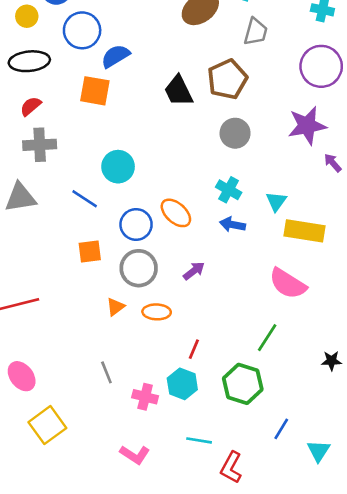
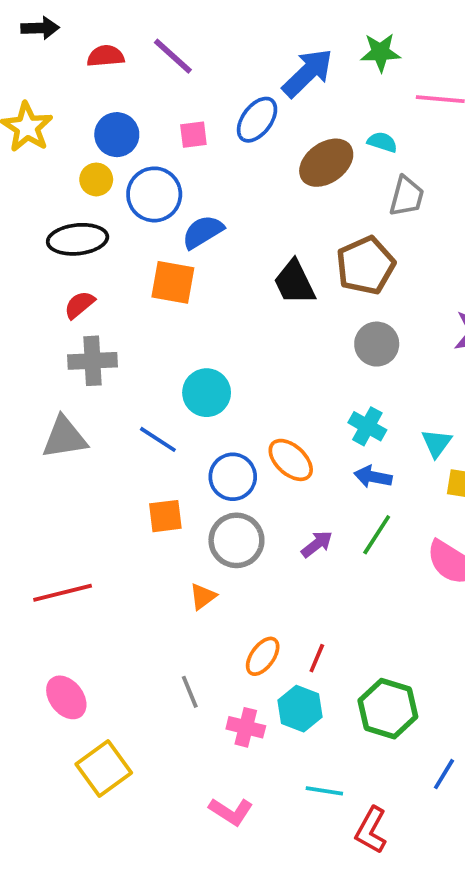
yellow circle: (27, 16) -> (96, 179), moved
orange ellipse: (157, 312) -> (263, 656), moved, turned -56
green line: (267, 338) -> (377, 535), moved

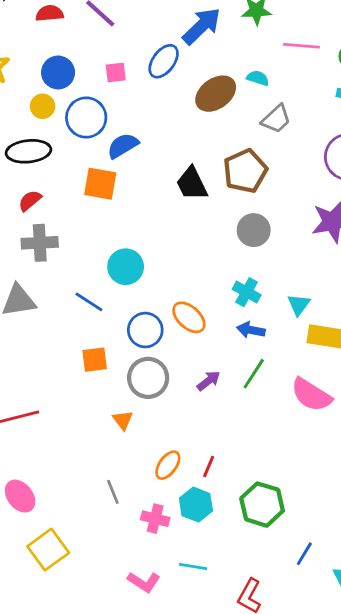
gray trapezoid: (407, 196) -> (276, 119), turned 32
orange triangle: (203, 596) -> (123, 420), turned -30
cyan line: (324, 791) -> (193, 566), moved

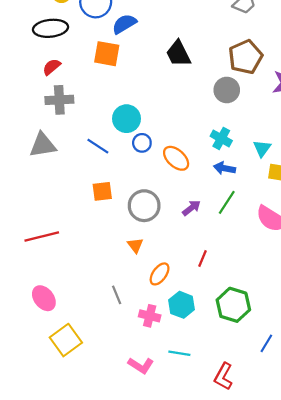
brown pentagon: (245, 171) -> (245, 57), moved
blue circle: (145, 330) -> (142, 143), moved, size x0.7
orange triangle: (123, 420) -> (135, 245), moved
red line: (209, 467) -> (203, 259), moved

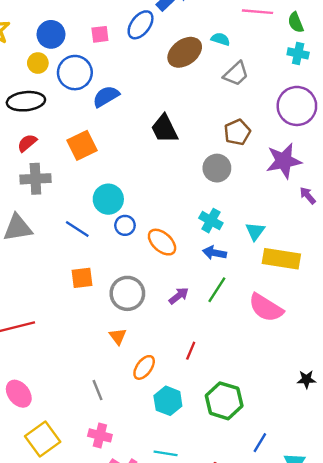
orange square: (107, 54) -> (82, 145), moved, turned -36
brown pentagon: (245, 57) -> (237, 132), size x0.7
pink cross: (150, 316) -> (100, 435), moved

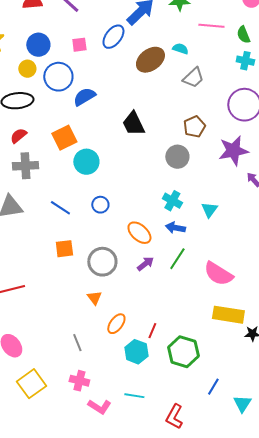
cyan circle: (108, 199) -> (86, 162), moved
orange ellipse: (162, 242) -> (139, 233), moved
yellow rectangle: (281, 259) -> (228, 315), moved
red line: (191, 351) -> (152, 331), moved

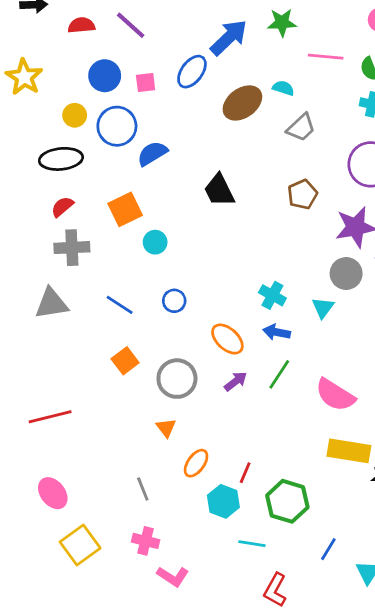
blue circle: (38, 45) -> (105, 76), moved
gray circle: (177, 157) -> (346, 274), moved
cyan circle: (86, 162) -> (155, 242), size x0.7
orange square: (64, 249) -> (125, 361), turned -30
cyan line: (134, 396) -> (252, 544), moved

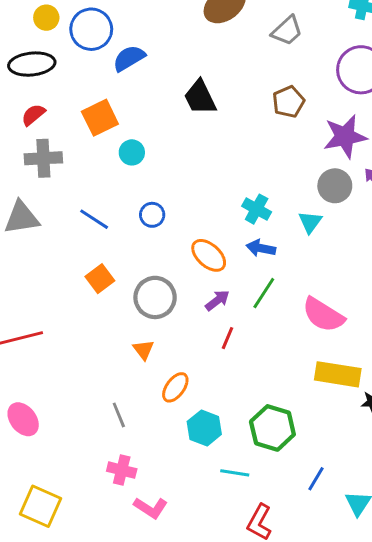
red line: (245, 473) -> (228, 338), moved
yellow square: (80, 545) -> (40, 506), moved, turned -30

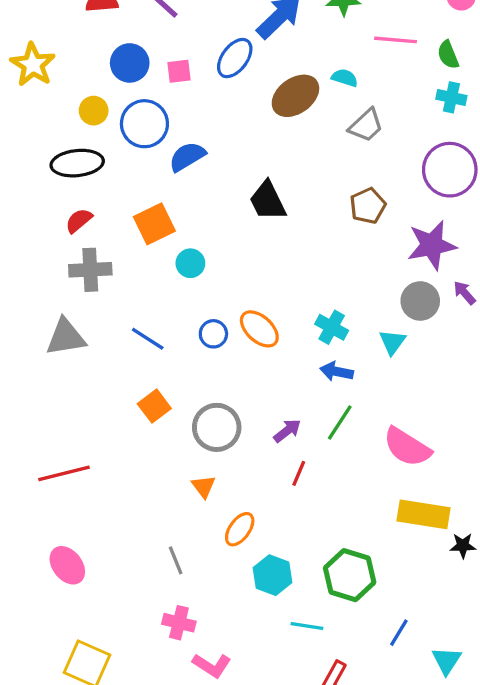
orange ellipse: (209, 255) -> (259, 329), moved

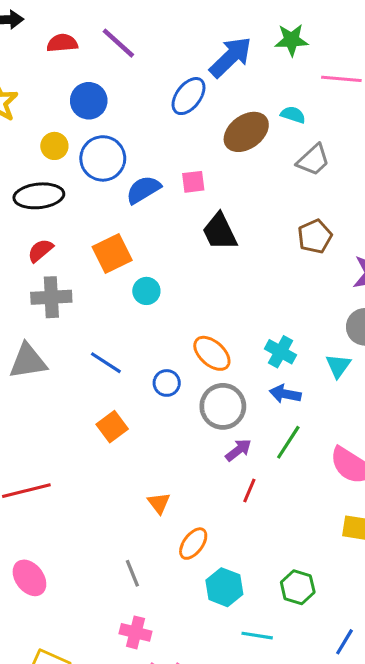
pink square: (179, 71) -> (193, 182), moved
blue circle: (213, 334) -> (167, 383), moved
gray circle: (217, 427) -> (223, 406), moved
green hexagon: (350, 575) -> (298, 587), size x0.7

